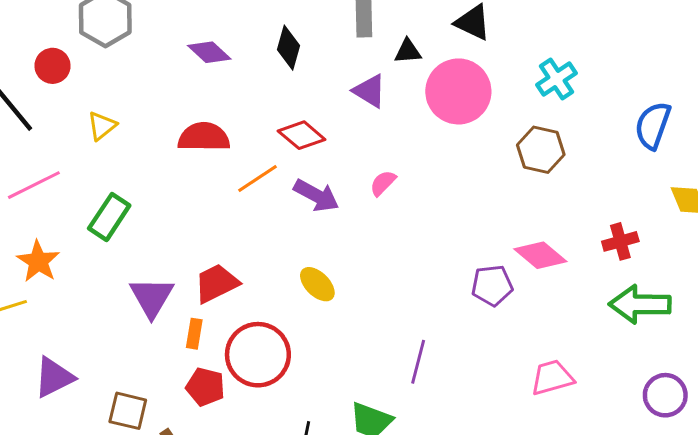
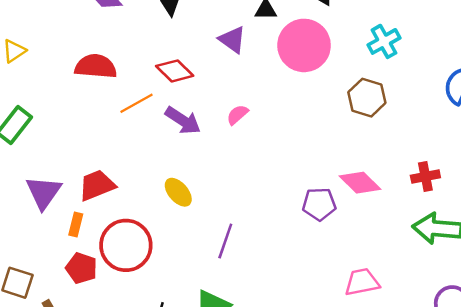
purple line: (418, 362) -> (225, 241), moved

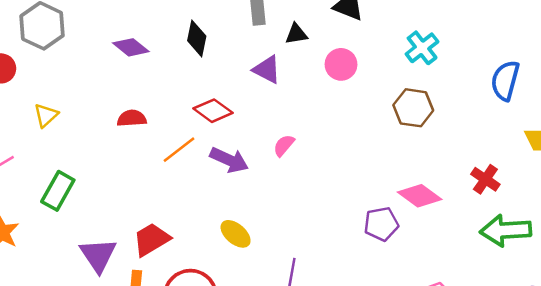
pink circle: (304, 45) -> (341, 64), size x0.6
red semicircle: (96, 66) -> (132, 118), size x0.7
red cross: (425, 177) -> (485, 179), turned -36

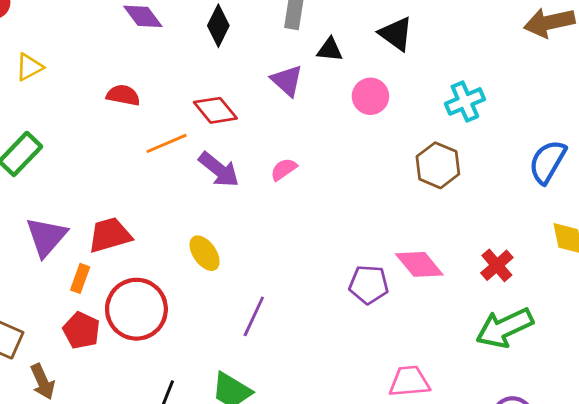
green arrow: (506, 230) -> (504, 328), turned -36

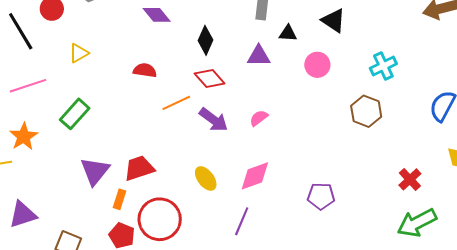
black diamond: (218, 26) -> (205, 40), moved
purple triangle: (287, 80) -> (259, 56), turned -40
pink diamond: (419, 264) -> (255, 176), moved, turned -68

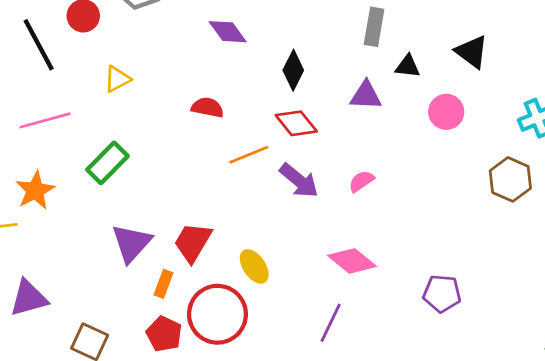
red trapezoid: (139, 168) -> (193, 242), turned -44
pink diamond: (255, 176) -> (352, 261), turned 56
yellow ellipse: (206, 178) -> (254, 266), moved

